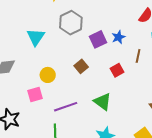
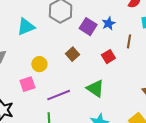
cyan triangle: (36, 37) -> (26, 27), turned 36
purple square: (98, 39) -> (88, 27), turned -30

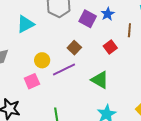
purple line: (59, 95) -> (64, 70), moved

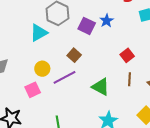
cyan triangle: (25, 24) -> (39, 33), moved
brown line: (129, 30) -> (129, 79), moved
red square: (110, 47) -> (127, 55), moved

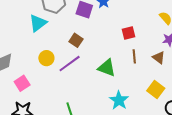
red square: (127, 55) -> (129, 33), turned 32
pink square: (33, 90) -> (22, 83), moved

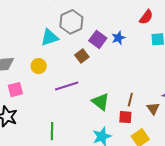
red square: (129, 33) -> (125, 117), moved
brown square: (76, 40) -> (82, 56), moved
yellow circle: (46, 58) -> (39, 66), moved

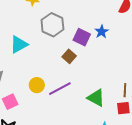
cyan triangle: (49, 37) -> (19, 44), moved
yellow circle: (39, 66) -> (37, 85), moved

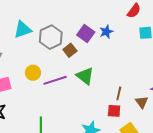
gray hexagon: (52, 25) -> (51, 37), moved
green triangle: (96, 98) -> (85, 76), moved

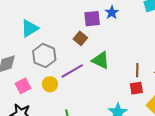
purple square: (86, 34) -> (92, 19), turned -30
gray hexagon: (51, 37) -> (44, 56), moved
yellow circle: (33, 73) -> (50, 84), moved

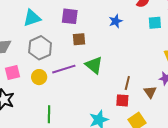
purple square: (92, 19) -> (70, 16), moved
brown square: (80, 38) -> (79, 39), turned 32

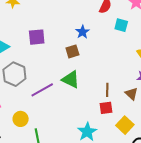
cyan square: (155, 23) -> (121, 25), turned 32
brown square: (79, 39) -> (72, 51), moved
yellow circle: (39, 77) -> (21, 119), moved

